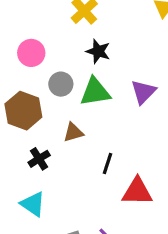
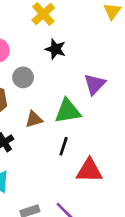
green triangle: (95, 92) -> (68, 111), moved

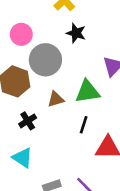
gray circle: (23, 77) -> (45, 60), size x1.6

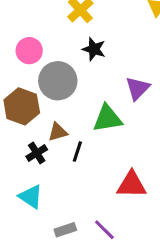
brown triangle: (56, 99) -> (58, 132), moved
black line: (84, 125) -> (77, 151), moved

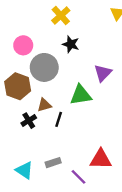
red triangle: (132, 185) -> (101, 159), moved
cyan triangle: (31, 197) -> (24, 170), moved
gray rectangle: (65, 230) -> (53, 163), moved

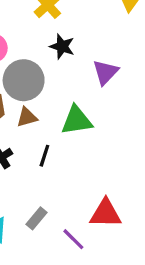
purple triangle: (103, 73) -> (106, 72), moved
brown triangle: (44, 105) -> (27, 117), moved
gray rectangle: (53, 163) -> (36, 218), turned -32

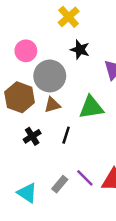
purple line: (73, 239) -> (85, 178), moved

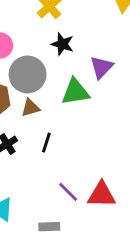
green triangle: (91, 107) -> (75, 92), moved
gray rectangle: (60, 184) -> (49, 227), moved, turned 48

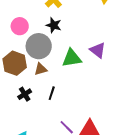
black star: (62, 44) -> (54, 25), moved
purple triangle: (101, 67) -> (98, 50), moved, turned -36

